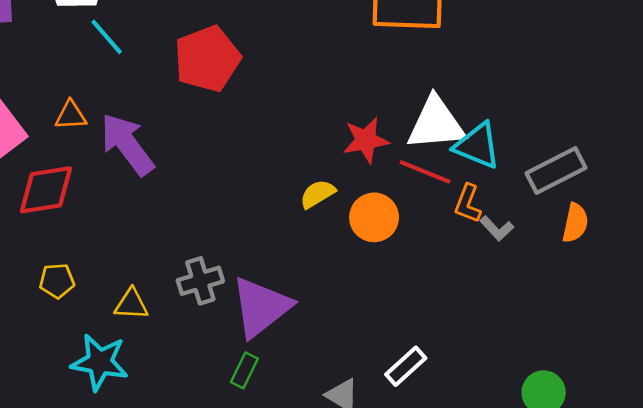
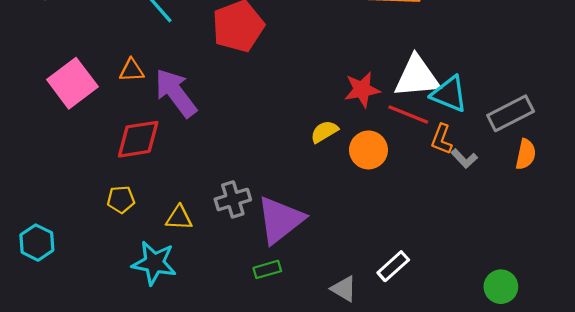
red diamond: (46, 190) -> (138, 139), moved
green rectangle: (244, 370) -> (267, 269), turned 48

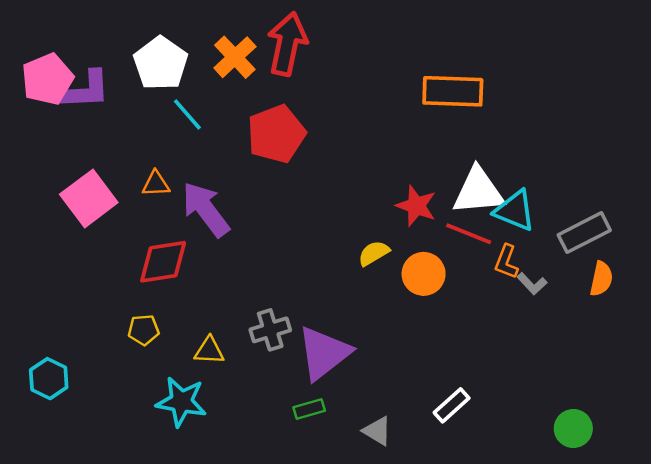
red star: (362, 90) -> (416, 206), turned 30
gray triangle: (344, 289) -> (377, 431), moved

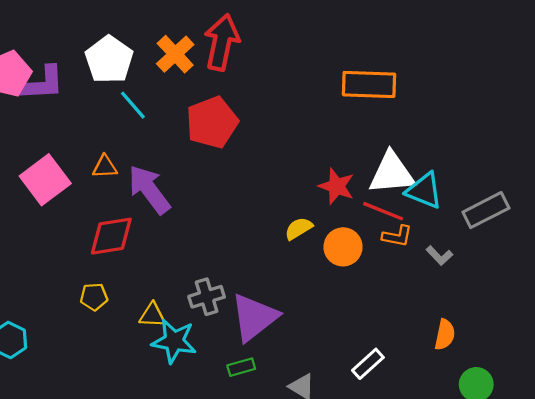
orange L-shape: (506, 262) -> (397, 236), moved, turned -100
orange semicircle: (601, 279) -> (445, 335), moved
cyan star: (181, 402) -> (174, 341), moved

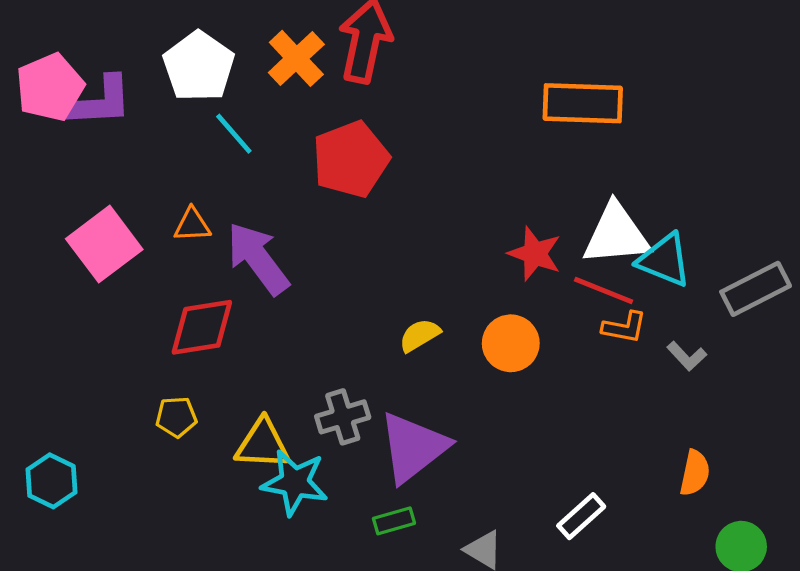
yellow semicircle: (299, 228) -> (420, 335), moved
orange circle: (343, 247) -> (511, 343), moved
yellow triangle: (152, 315) -> (263, 444), size x1.4

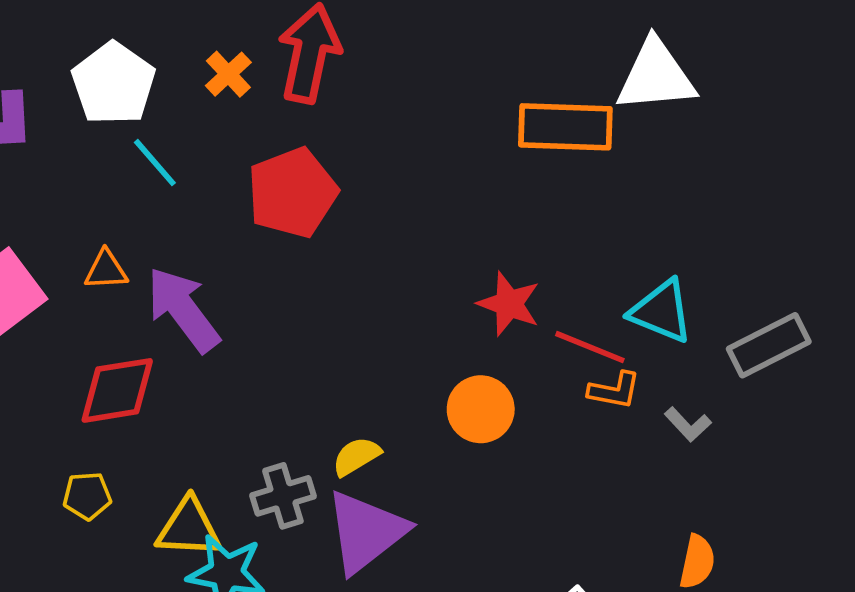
orange cross: (296, 58) -> (228, 74), size x0.7
white triangle: (616, 234) -> (656, 76), moved
yellow semicircle: (420, 335) -> (356, 456), moved

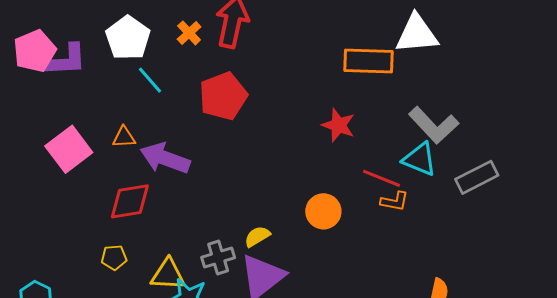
red star: (509, 304) -> (338, 125), moved
purple arrow: (183, 309) -> (165, 158), turned -33
gray L-shape: (688, 424) -> (434, 125), moved, size x2.0

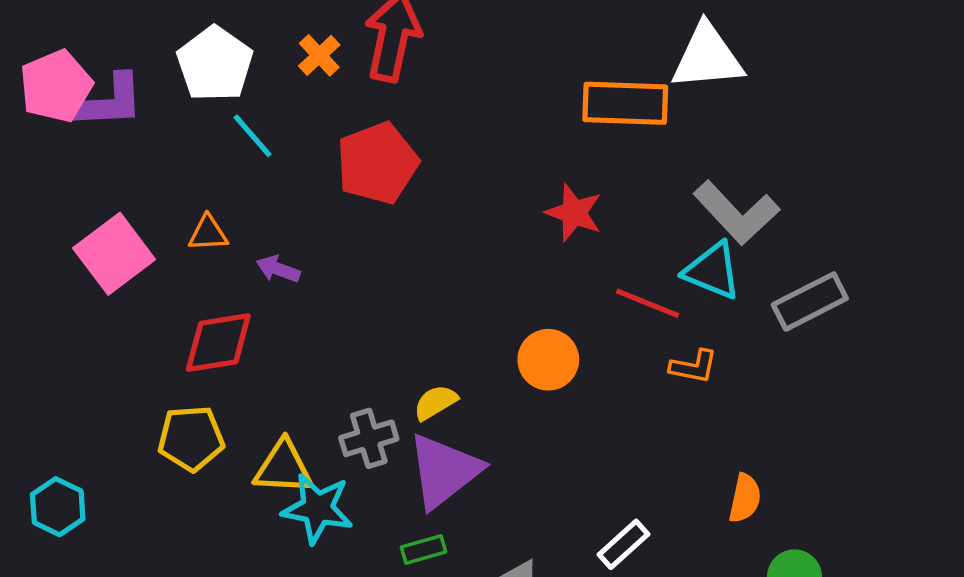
purple arrow: (165, 158) -> (278, 269), size x0.5
orange L-shape: (395, 201) -> (694, 367), moved
yellow pentagon: (114, 257) -> (191, 438), size x1.5

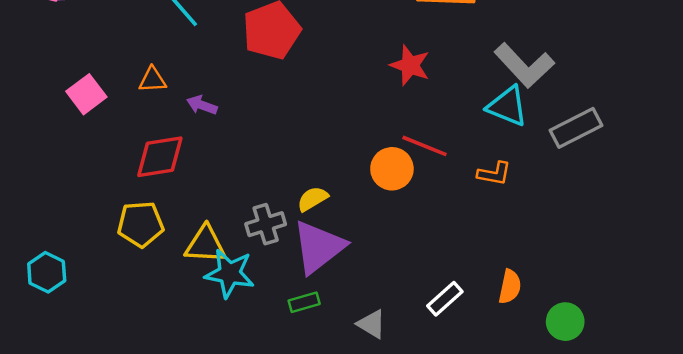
pink square: (114, 254) -> (86, 94), size x0.7
red line: (647, 303) -> (424, 146), moved
orange semicircle: (745, 498) -> (510, 287), moved

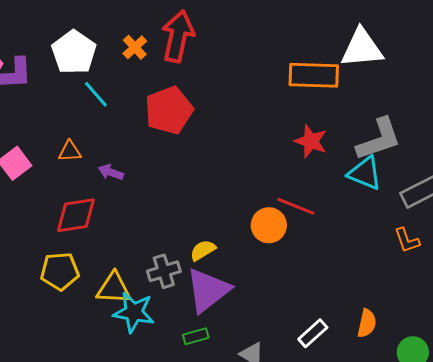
red star: (410, 65) -> (311, 141), moved
gray L-shape: (524, 65) -> (379, 139), turned -66
orange L-shape: (494, 174) -> (407, 240), moved, turned 60

